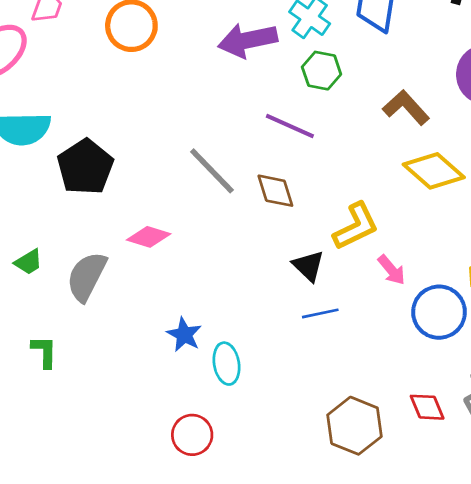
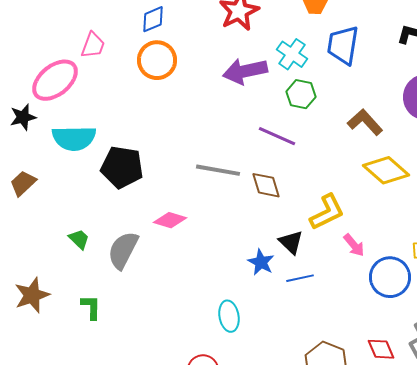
black pentagon: (85, 167) -> (122, 167), turned -30
gray line: (212, 171) -> (218, 170), turned -36
green trapezoid: (28, 262) -> (79, 239), turned -105
blue star: (184, 335) -> (261, 262), moved

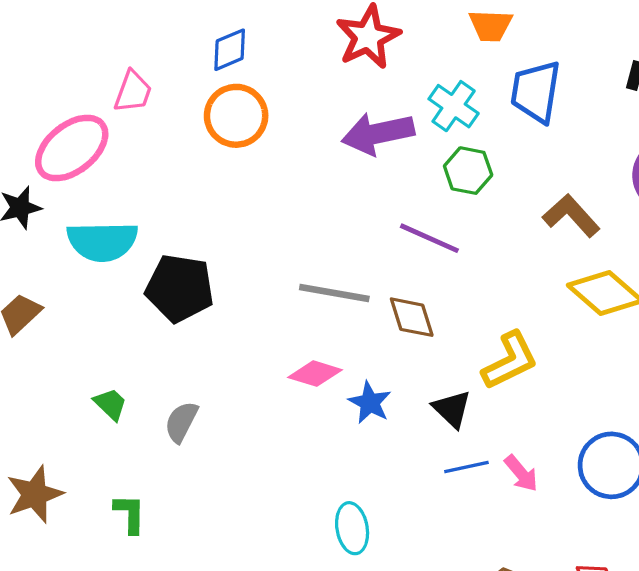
pink diamond: (170, 220) -> (315, 374), moved
pink arrow: (354, 245) -> (521, 473), moved
gray semicircle: (123, 250) -> (181, 422), size x0.7
blue star: (261, 262) -> (370, 403), moved

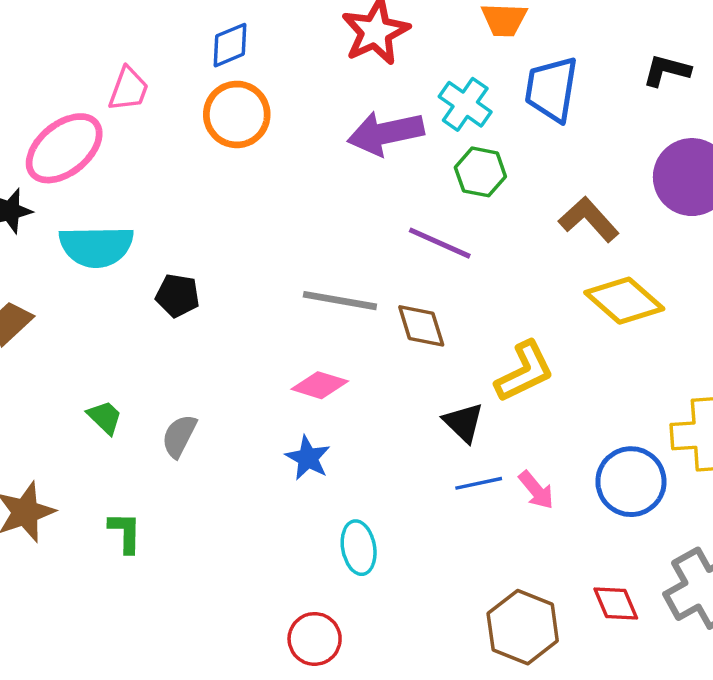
black pentagon: (180, 288) -> (178, 296), size x0.6
blue star: (370, 403) -> (308, 458), moved

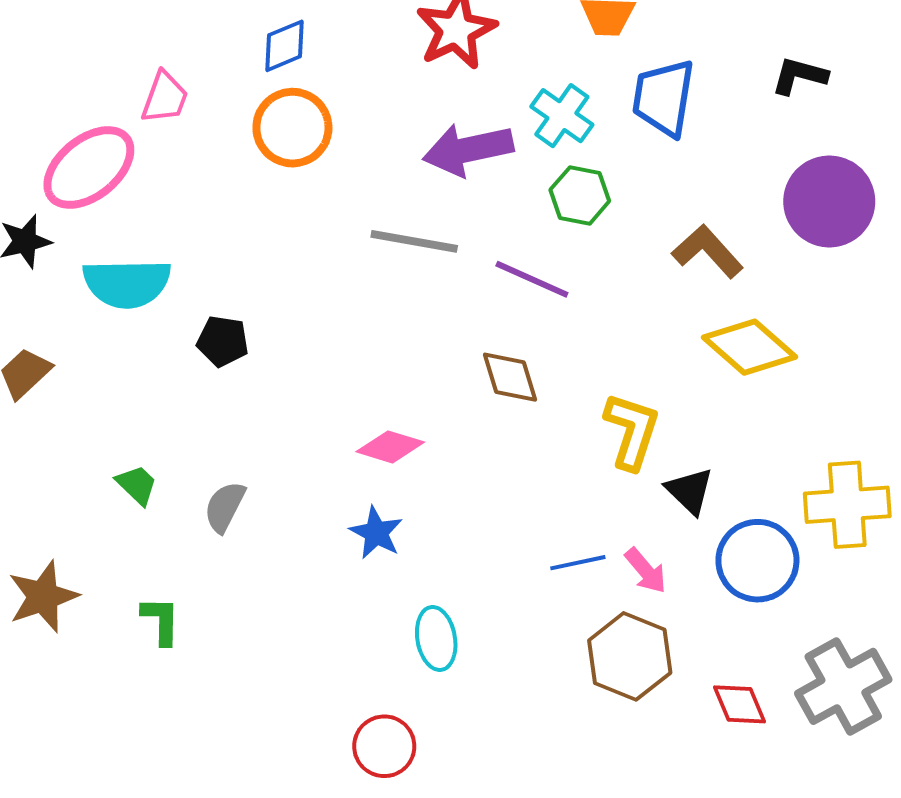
gray line: (340, 301) -> (414, 241), moved
yellow L-shape: (524, 372) -> (632, 431), turned -46
black triangle: (463, 422) -> (690, 491), moved
brown hexagon: (523, 627) -> (630, 656), moved

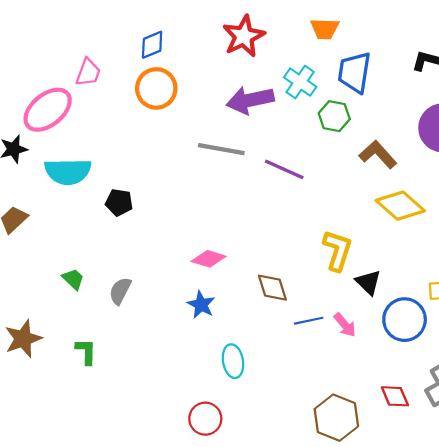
green hexagon: (580, 195) -> (334, 116), moved
brown diamond: (510, 377) -> (272, 288), moved
brown hexagon: (630, 656) -> (336, 418), moved

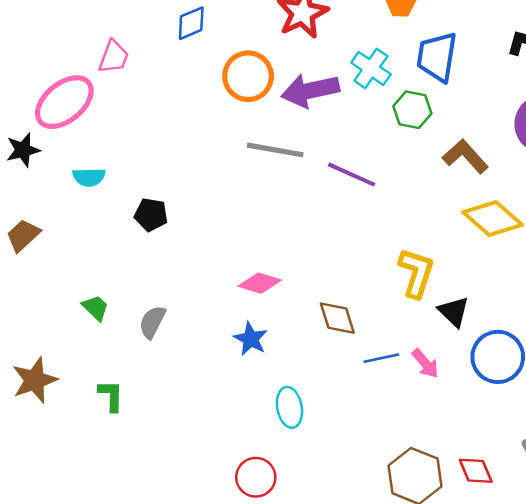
orange circle: (156, 88) -> (248, 76), moved
cyan semicircle: (68, 172) -> (89, 177), size x0.6
red diamond: (395, 396) -> (476, 471), moved

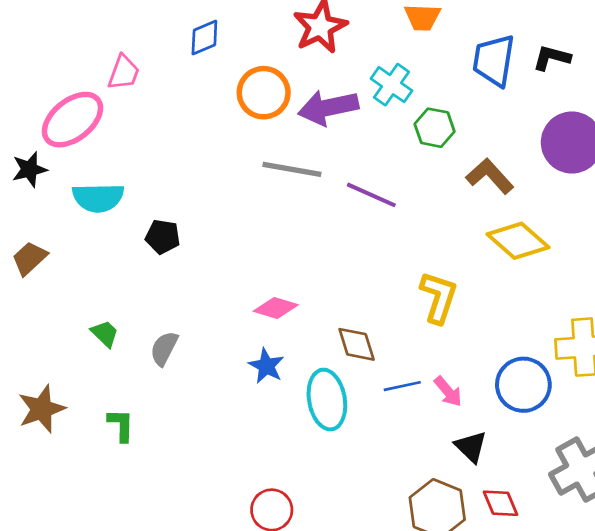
blue trapezoid: (437, 57) -> (494, 60), moved
cyan semicircle: (89, 177) -> (98, 198), size x1.5
black triangle: (454, 312) -> (471, 447), moved
cyan ellipse: (289, 407) -> (327, 400), moved, size x1.4

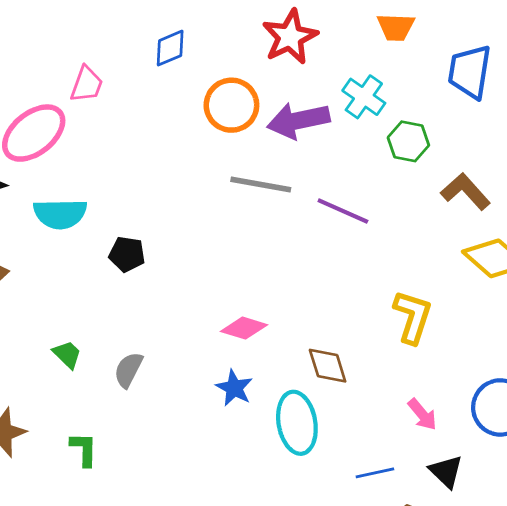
blue line: (402, 386) -> (375, 473), moved

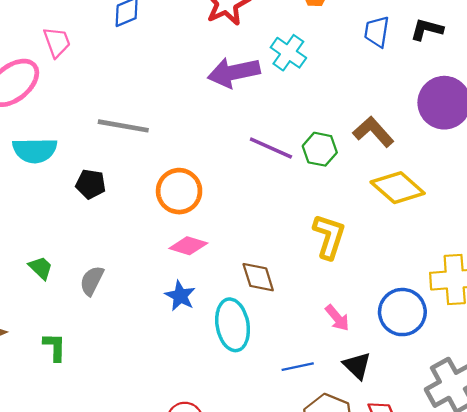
blue trapezoid: (470, 72) -> (377, 32), size x0.7
pink trapezoid: (87, 84) -> (57, 42), turned -40
orange circle: (231, 105) -> (179, 191), moved
green hexagon: (408, 141) -> (320, 149), moved
gray line: (261, 185) -> (123, 126), moved

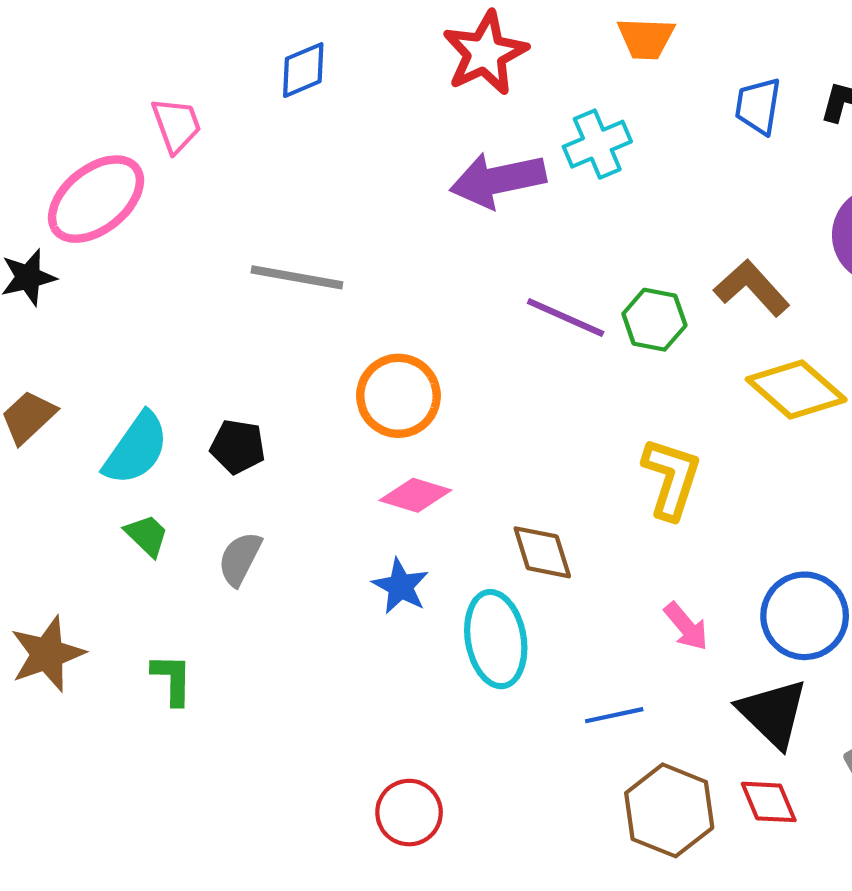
cyan cross: (288, 53) -> (597, 144), turned 32
cyan semicircle: (35, 150) -> (136, 449), moved, turned -54
black pentagon: (91, 184) -> (238, 447), moved
black triangle: (357, 366) -> (773, 713), moved, size x1.4

